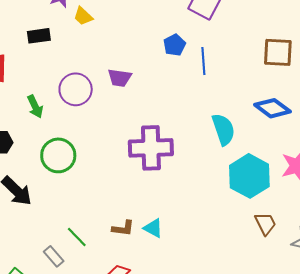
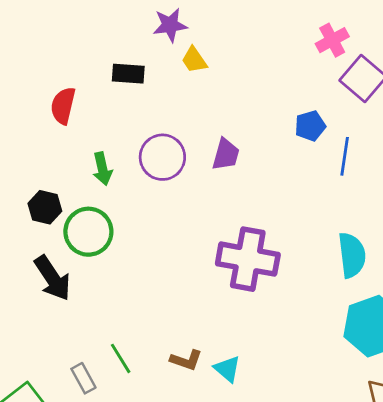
purple trapezoid: (120, 78) -> (226, 154), turned -95
green circle: (58, 155) -> (88, 232), moved

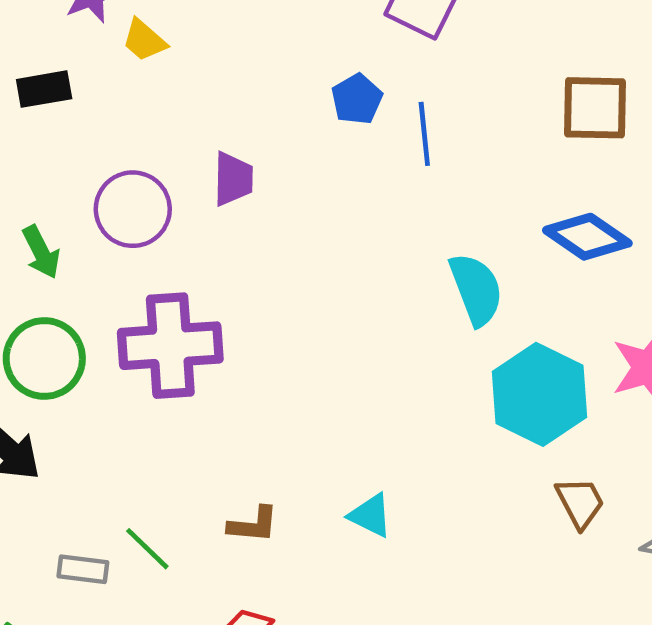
purple cross: (248, 259) -> (170, 346), moved
cyan triangle: (227, 369) -> (370, 515), moved
gray rectangle: (83, 378) -> (83, 569), moved, turned -40

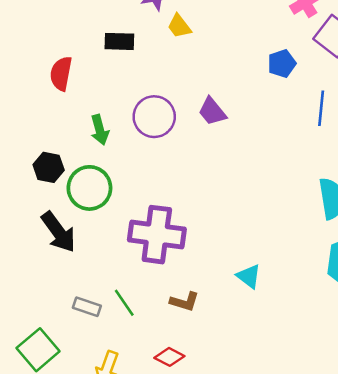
blue pentagon: (357, 99) -> (282, 63), moved
purple trapezoid: (233, 179) -> (212, 111), turned 128
purple cross: (170, 346) -> (157, 235), moved
cyan triangle: (370, 515) -> (249, 276), moved

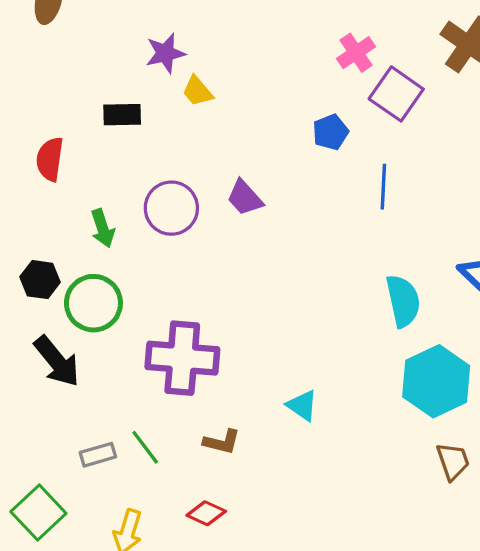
gray rectangle: (87, 307) -> (98, 455), turned -32

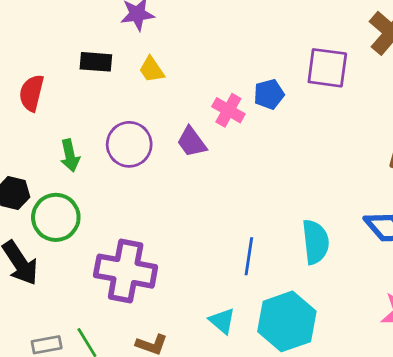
pink cross: (356, 53) -> (228, 110), moved, turned -32
yellow trapezoid: (197, 91) -> (152, 70), moved
purple square: (396, 94) -> (327, 68), turned -33
blue line: (383, 187) -> (249, 256), moved
cyan hexagon: (436, 381) -> (287, 321), moved

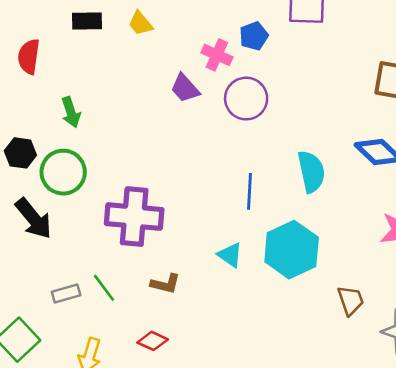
purple circle: (129, 144) -> (246, 99), moved

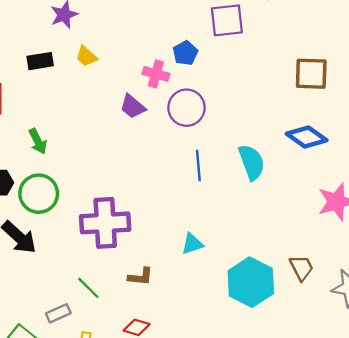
blue line: (250, 191) -> (198, 166), moved
cyan hexagon: (292, 250) -> (251, 282), moved
cyan triangle: (230, 255) -> (192, 244), turned -45
gray rectangle: (66, 294) -> (58, 313), moved

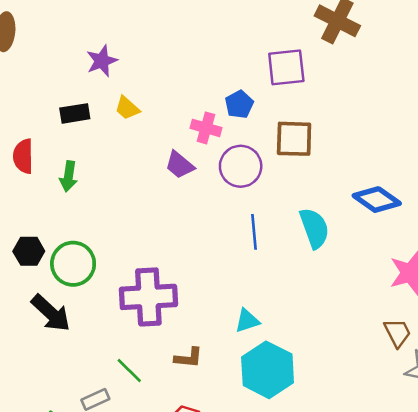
brown square: (311, 74) -> (294, 139), moved
green arrow: (38, 141) -> (68, 176), moved, turned 35
brown trapezoid: (301, 268) -> (397, 333), moved
cyan hexagon: (251, 282) -> (268, 370), moved

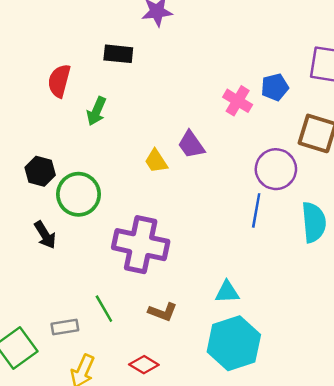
yellow trapezoid: (127, 108) -> (156, 161), moved
purple trapezoid: (180, 165) -> (191, 145), moved
purple circle: (241, 166) -> (276, 169), moved
black arrow: (51, 313) -> (45, 235), size x0.7

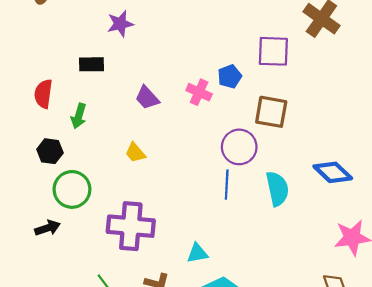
purple trapezoid: (191, 145) -> (147, 98), moved
black hexagon: (40, 171) -> (50, 151), moved
black arrow: (45, 235) -> (48, 228), turned -70
cyan triangle: (227, 292) -> (197, 253), moved

